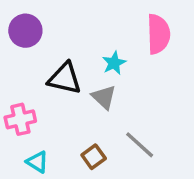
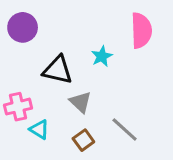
gray triangle: (104, 97) -> (80, 102), moved
cyan triangle: (37, 162) -> (39, 129), moved

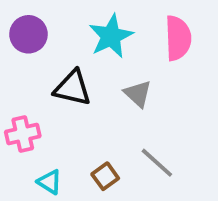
cyan star: (102, 56) -> (111, 36), moved, size x1.6
gray triangle: (80, 102) -> (138, 94), moved
cyan triangle: (39, 129) -> (50, 182), moved

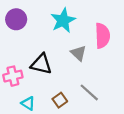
pink semicircle: (178, 38) -> (102, 36), moved
black triangle: (73, 88) -> (41, 64), moved

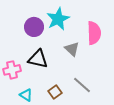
purple circle: (16, 19) -> (34, 27), moved

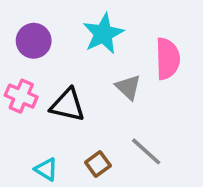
purple circle: (34, 27) -> (34, 41), moved
pink cross: (12, 70) -> (21, 96), moved, turned 36

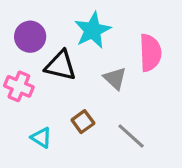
black triangle: (68, 105) -> (61, 66), moved
brown square: (98, 164) -> (83, 122), moved
cyan triangle: (46, 169) -> (41, 138), moved

